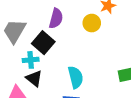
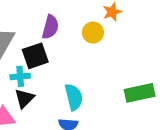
black square: (43, 43) -> (35, 56), turned 30
black triangle: (34, 78) -> (24, 98), turned 36

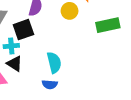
green rectangle: (140, 93) -> (108, 25), moved
black triangle: (24, 98) -> (15, 64), turned -42

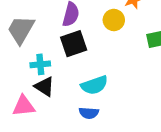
black square: (23, 30) -> (74, 44), moved
cyan semicircle: (54, 62) -> (94, 85), turned 85

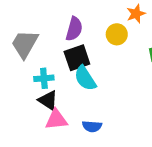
cyan semicircle: (94, 85) -> (85, 78), moved, turned 76
pink triangle: (24, 106) -> (56, 119), moved

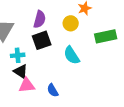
cyan semicircle: (85, 78) -> (72, 55), moved
blue semicircle: (92, 126) -> (53, 90), turned 56

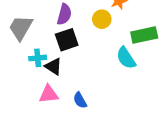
cyan semicircle: (72, 55) -> (126, 58), moved
black triangle: (21, 71) -> (53, 66), moved

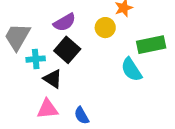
purple semicircle: (64, 14) -> (65, 22), turned 45
black square: (67, 40) -> (67, 50), turned -30
cyan cross: (38, 58) -> (36, 59), moved

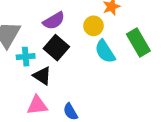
green rectangle: (151, 45) -> (138, 42), turned 72
cyan semicircle: (131, 70) -> (105, 51), moved

